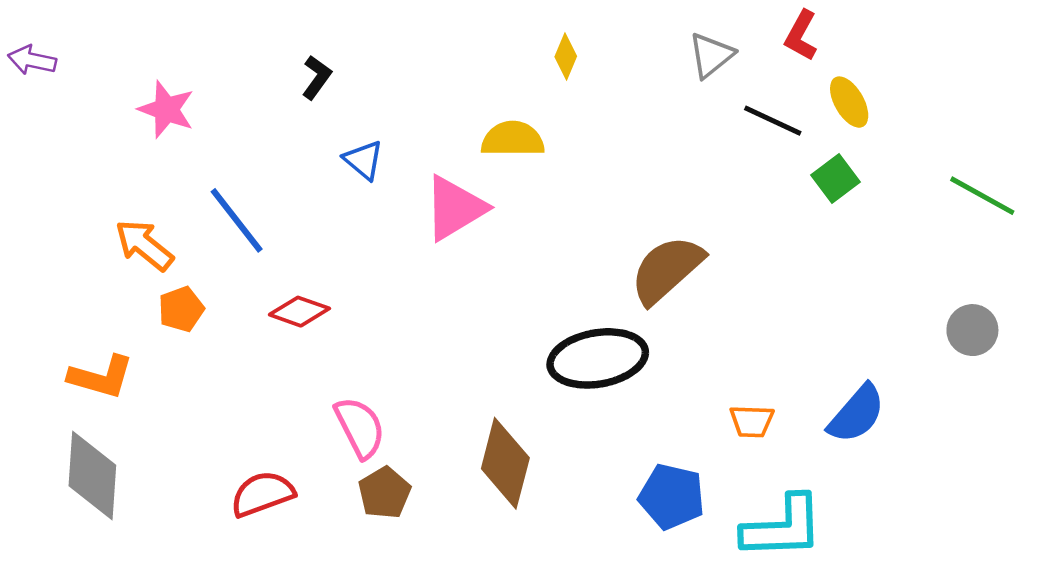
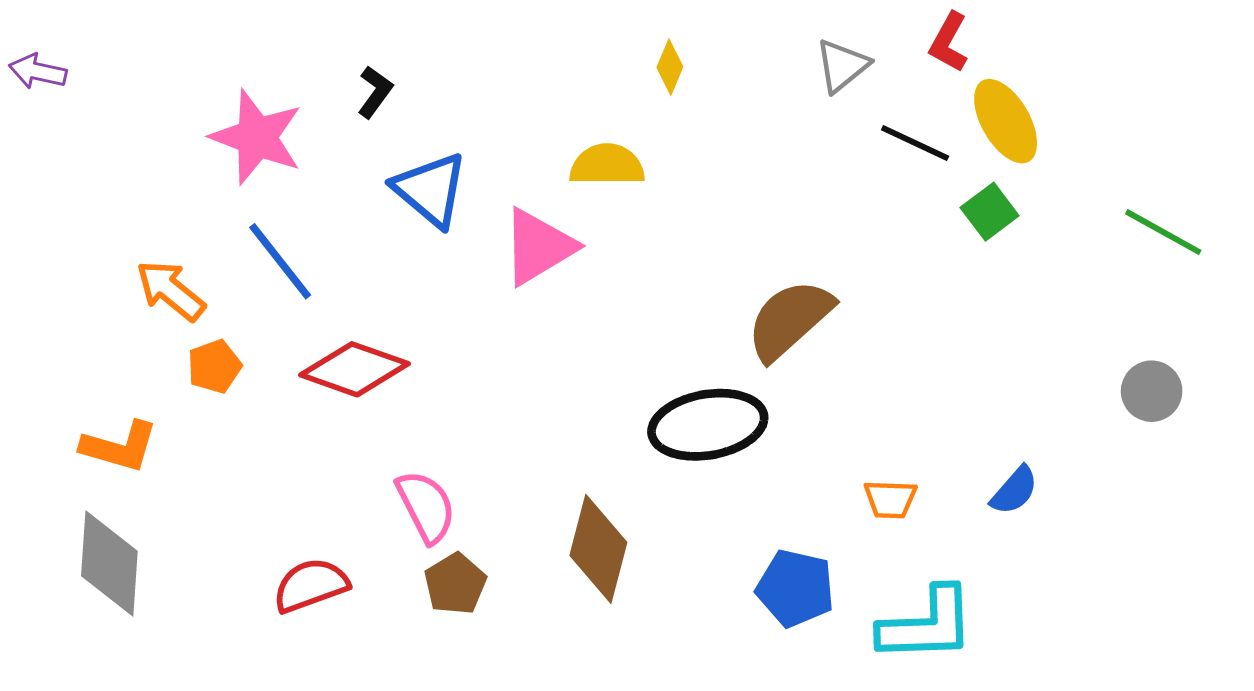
yellow ellipse: (849, 102) -> (1006, 121), size x1.4
pink star: (166, 109) -> (257, 137), moved, size x1.4
blue triangle: (364, 160) -> (430, 190), size x1.6
red diamond: (299, 312) -> (355, 369), size x1.5
blue semicircle: (857, 414) -> (1014, 490), size x0.7

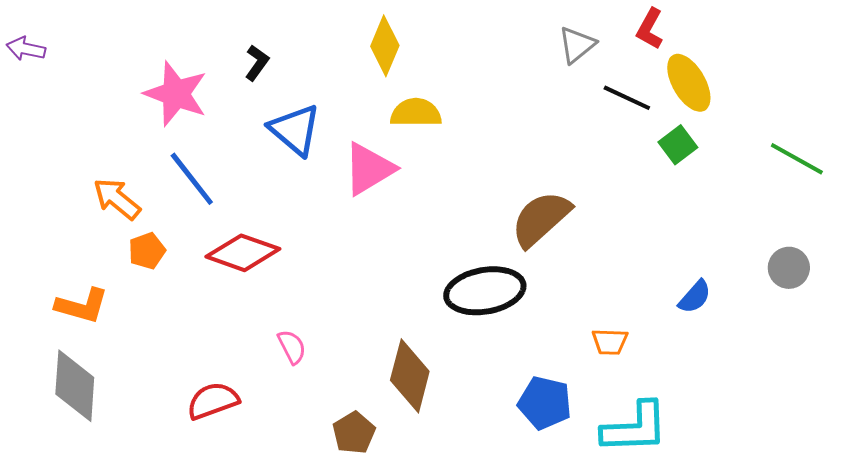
yellow diamond: (670, 67) -> (385, 46), moved, size x1.6
blue semicircle: (1014, 490) -> (695, 297), moved
pink semicircle: (426, 507) -> (292, 347), size x0.7
brown pentagon: (455, 584) -> (354, 433), moved

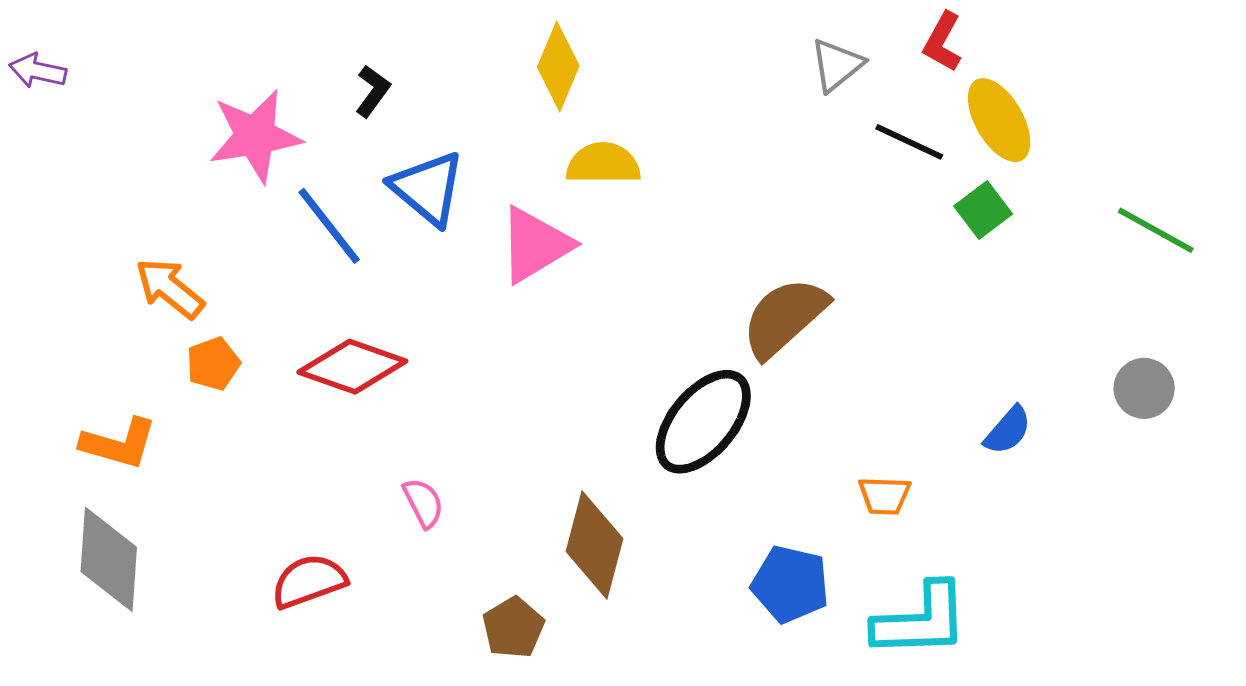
pink star: (176, 94) -> (255, 136), turned -30
blue line: (192, 179) -> (329, 226), moved
black ellipse: (485, 291) -> (703, 422), turned -40

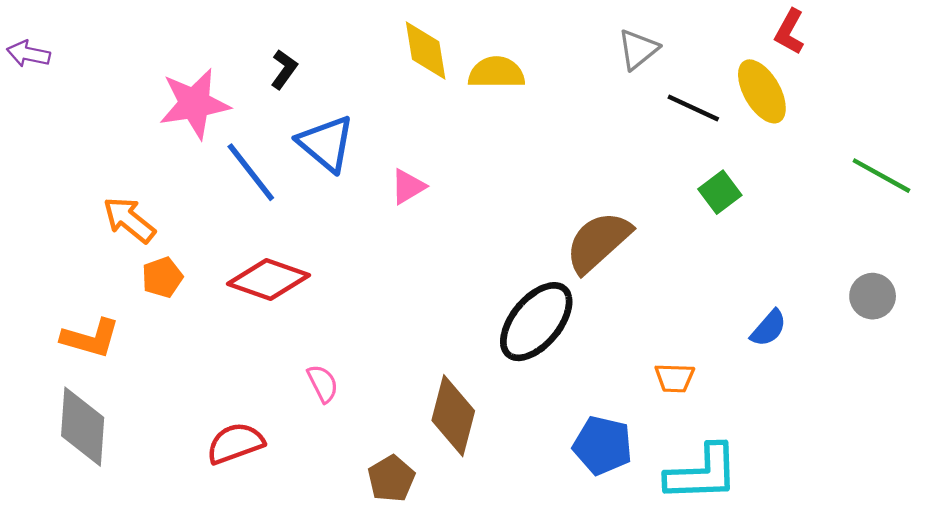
red L-shape: (943, 42) -> (790, 32), moved
yellow diamond: (558, 66) -> (426, 51), turned -32
yellow semicircle: (603, 164) -> (496, 73), moved
green square: (983, 210) -> (720, 192), moved
pink triangle: (535, 245) -> (408, 187), size x0.6

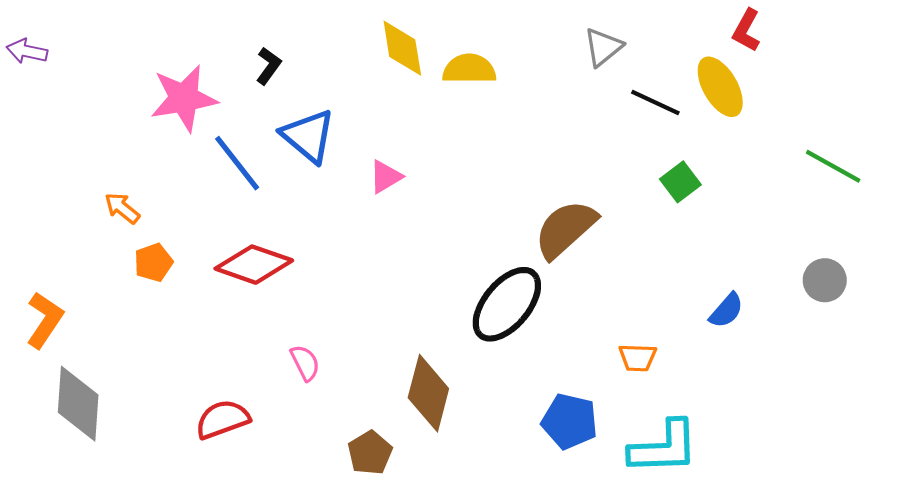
orange arrow: (129, 220) -> (122, 208), size x0.7
orange L-shape: (90, 338) -> (45, 320), moved, turned -72

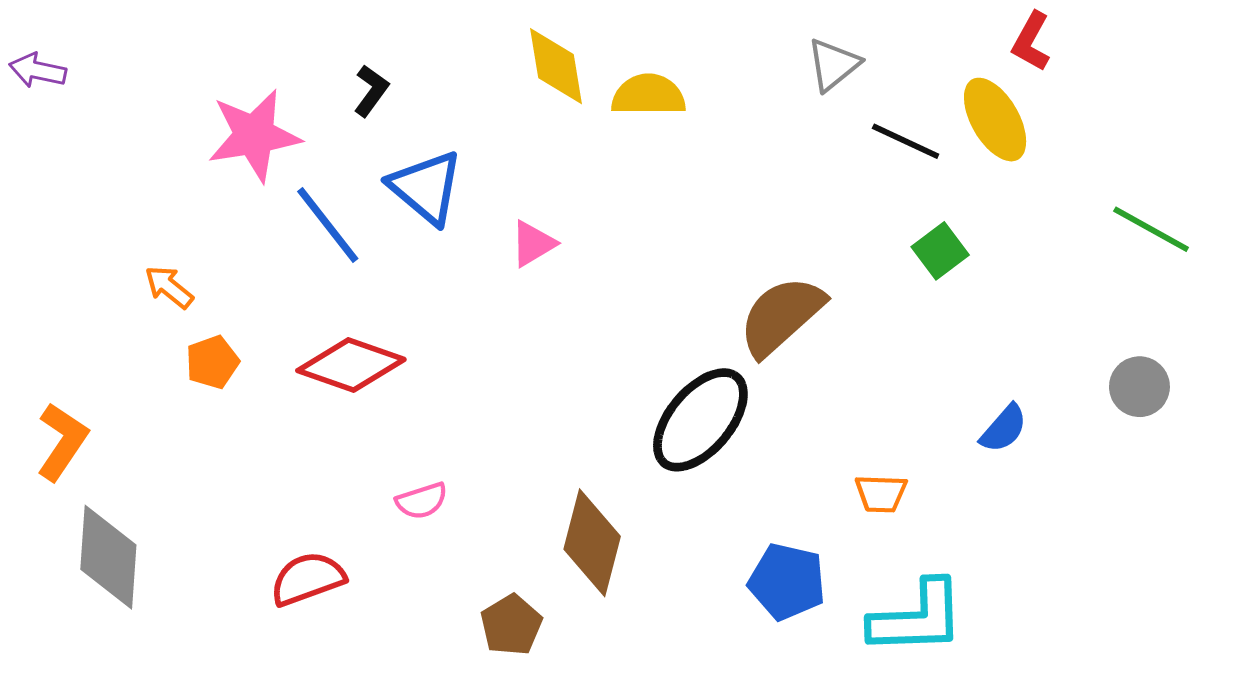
pink semicircle: (305, 363) -> (422, 501), turned 99

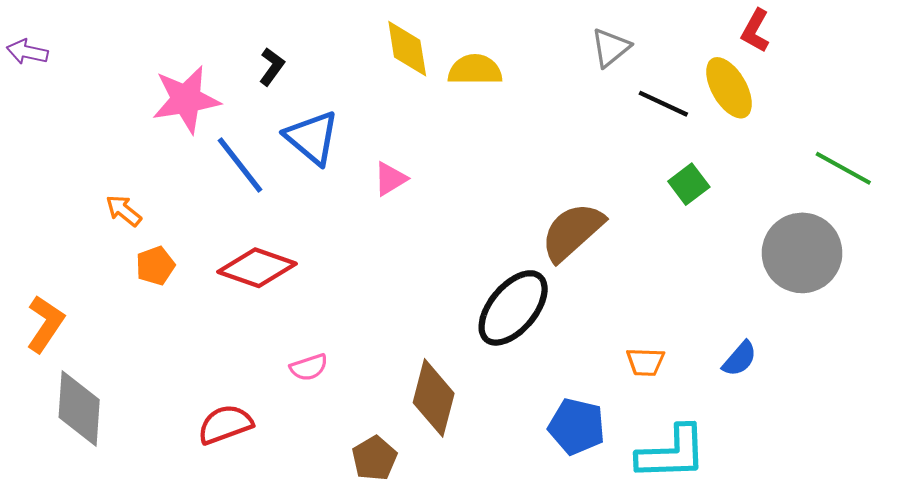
gray circle: (1139, 387) -> (802, 253), moved, size x1.8
blue semicircle: (1004, 429) -> (740, 359), moved

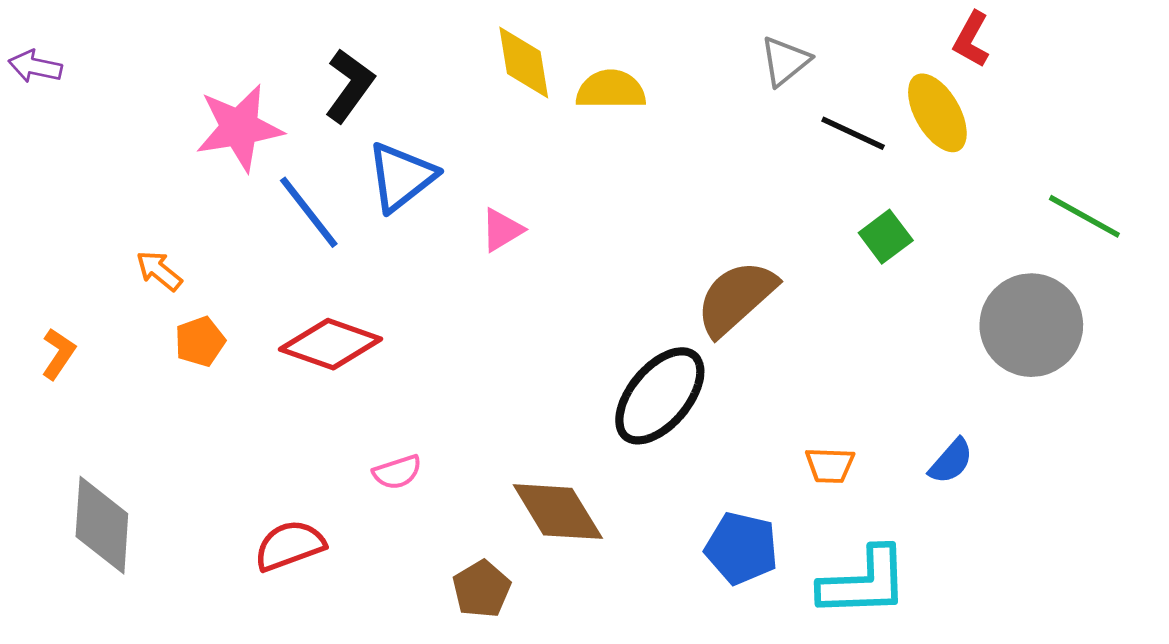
black L-shape: (272, 67) -> (350, 86), size x1.5
blue triangle: (312, 138) -> (401, 177), turned 42
orange L-shape: (45, 324) -> (58, 354), moved, size x0.7
brown diamond: (434, 398) -> (558, 512), turned -46

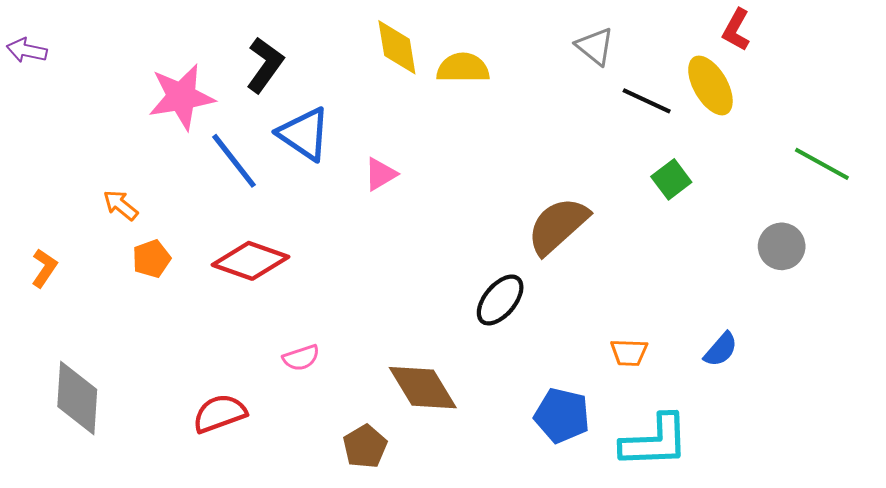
gray triangle: (785, 61) -> (595, 46), turned -42
blue triangle: (401, 177) -> (304, 134), turned -48
gray circle: (1031, 325) -> (782, 246), size x0.6
black ellipse: (660, 396) -> (500, 300), size x0.7

